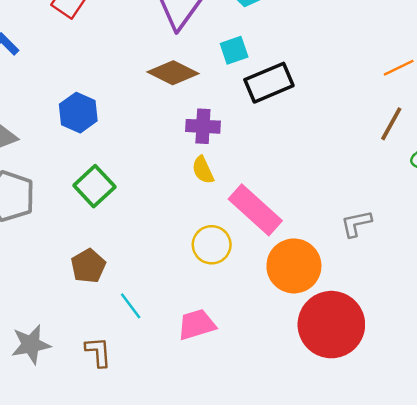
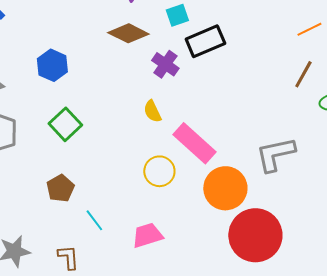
purple cross: (203, 126) -> (165, 64), moved, turned 32
gray L-shape: (356, 224) -> (275, 154), size x1.6

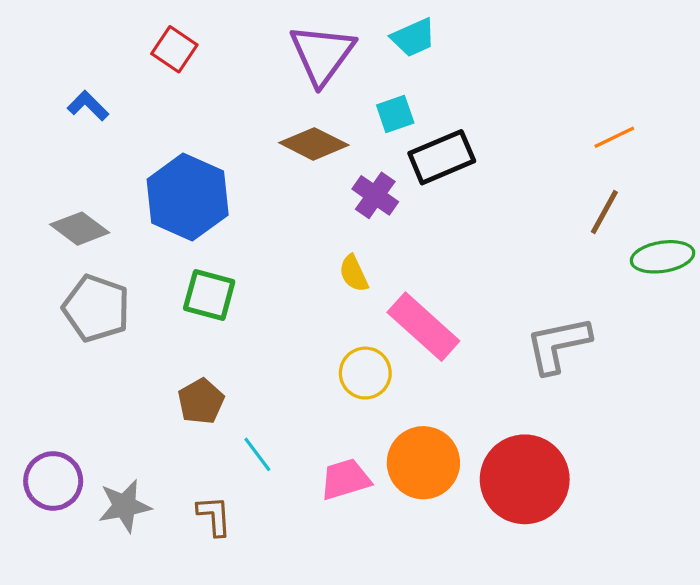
blue hexagon: (52, 65) -> (188, 197), size x1.6
green square: (65, 124) -> (209, 295), turned -32
orange circle: (225, 188) -> (423, 463), moved

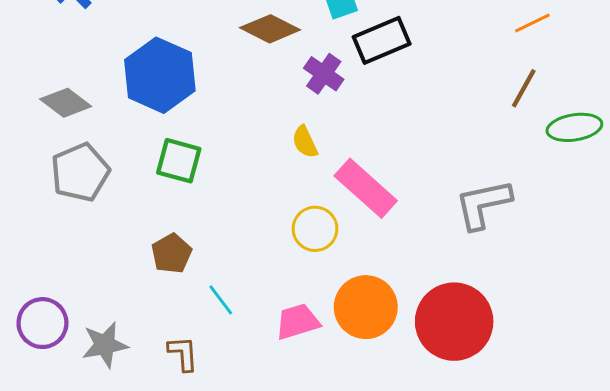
gray pentagon: (96, 308) -> (80, 172), turned 30

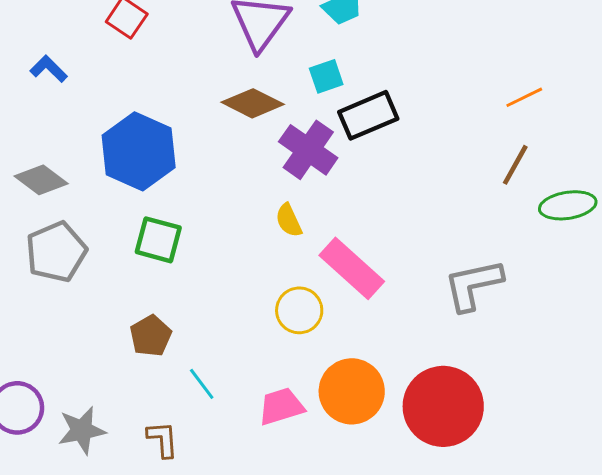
purple cross: (324, 74) -> (308, 150), size x1.4

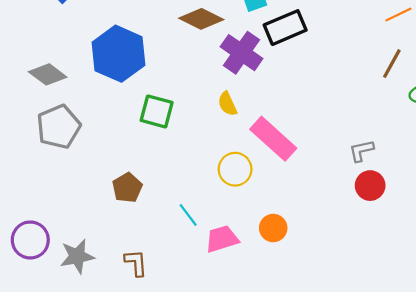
green square: (158, 240) -> (157, 111), moved
gray L-shape: (473, 285) -> (361, 151), size x0.6
cyan line: (202, 384) -> (188, 215), moved
orange circle: (352, 391) -> (273, 228), size x0.6
red circle: (443, 406) -> (370, 186), moved, size x0.5

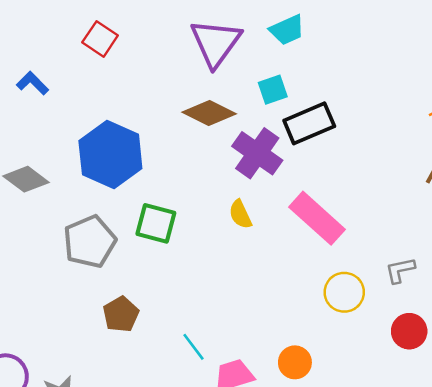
gray pentagon: (59, 127) -> (90, 242), moved
pink rectangle: (273, 139) -> (317, 218), moved
yellow circle: (235, 169) -> (344, 292), moved
red circle: (370, 186) -> (409, 331), moved

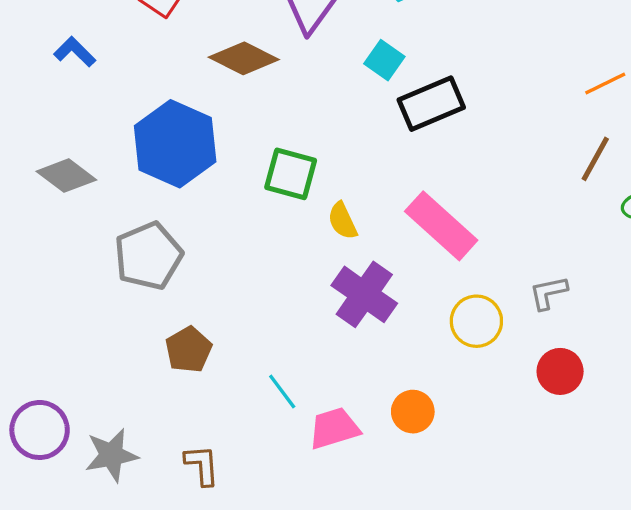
cyan square: (273, 90) -> (384, 60), turned -36
brown diamond: (209, 113) -> (244, 58), moved
purple cross: (257, 153) -> (364, 294), moved
green square: (156, 223) -> (291, 174), moved

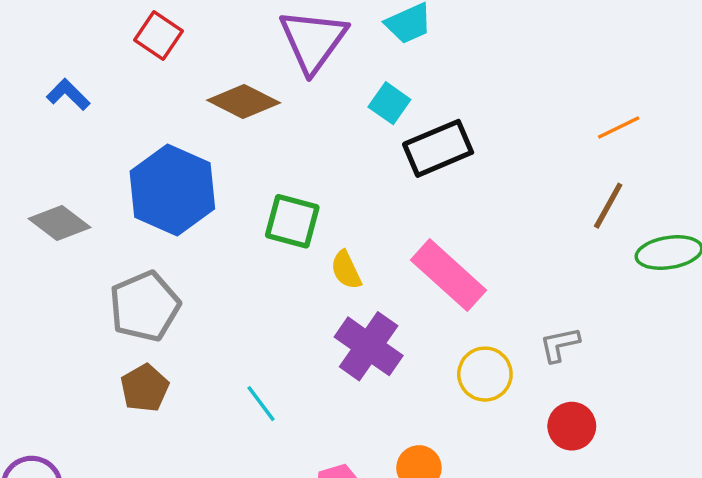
brown pentagon: (189, 350) -> (145, 388), moved
cyan line: (282, 391) -> (261, 404), moved

